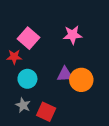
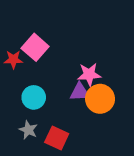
pink star: (73, 35) -> (89, 74), moved
red star: (14, 57) -> (13, 60), moved

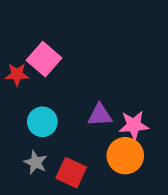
pink star: (89, 74) -> (134, 125), moved
orange circle: (100, 99) -> (125, 156), moved

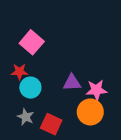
red star: (17, 74) -> (19, 72), moved

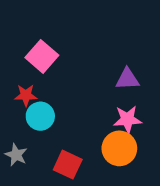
purple triangle: (72, 83) -> (127, 79), moved
gray star: (26, 117) -> (16, 155), moved

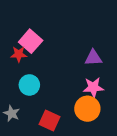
red star: (26, 95) -> (19, 54), moved

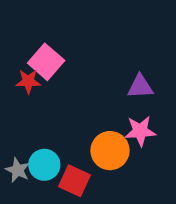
cyan circle: (29, 85) -> (44, 165), moved
orange circle: (87, 109) -> (110, 151), moved

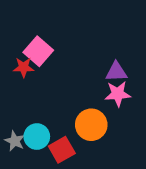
pink star: (140, 131) -> (118, 94), moved
red square: (74, 181) -> (62, 150), turned 35

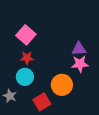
red star: (24, 67) -> (27, 58), moved
cyan circle: (37, 137) -> (25, 77), moved

